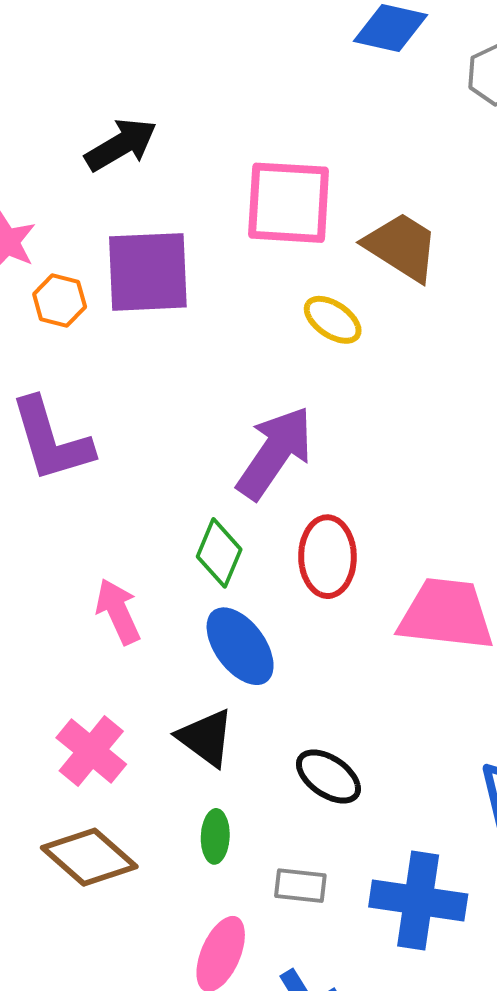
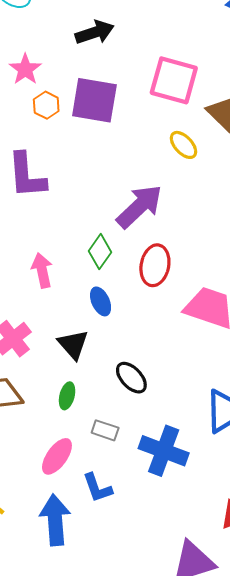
blue ellipse: (240, 646) -> (101, 301), size x0.7

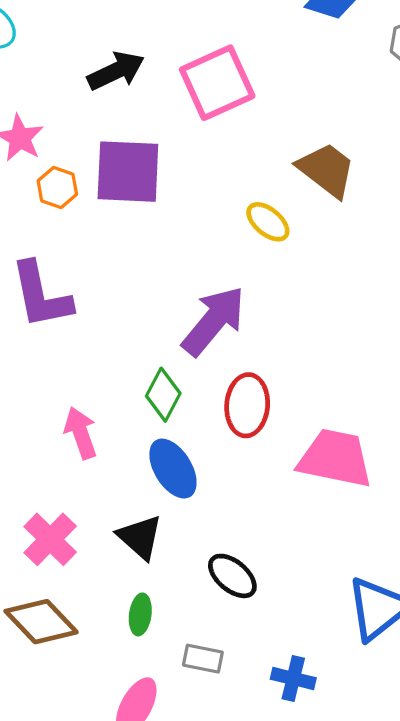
pink square: (174, 80) -> (217, 83), moved, turned -33
blue ellipse: (101, 301) -> (173, 469), size x1.4
blue cross: (164, 451) -> (293, 679), size x0.6

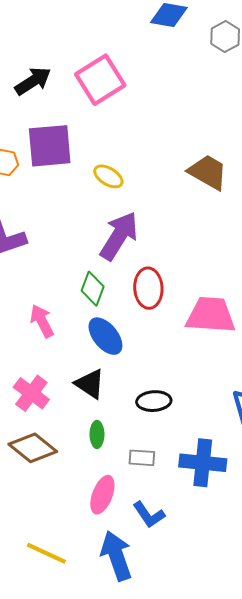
brown trapezoid: (327, 170) -> (208, 172), moved
yellow ellipse: (268, 222) -> (108, 176), moved
black ellipse: (232, 576) -> (154, 401), turned -36
blue cross: (293, 679) -> (203, 463), size x1.6

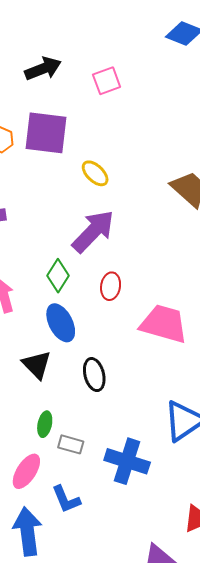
pink square: (100, 80) -> (107, 81), size x0.6
red ellipse: (148, 288) -> (111, 286), size x0.7
black ellipse: (154, 401) -> (94, 375), moved, turned 68
green ellipse: (97, 434) -> (45, 424), moved

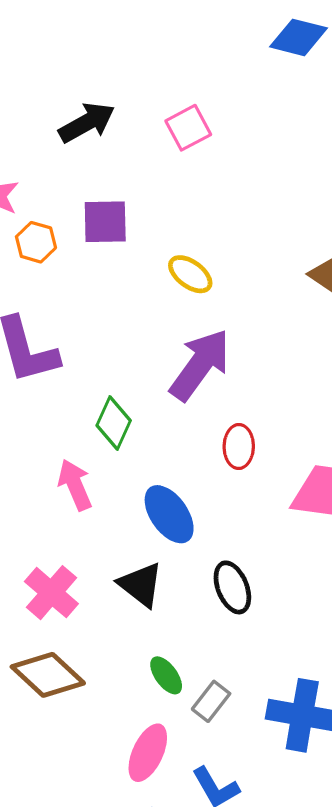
purple square: (46, 133) -> (105, 222), size x0.7
green diamond: (58, 276) -> (114, 423), moved
green ellipse: (45, 424) -> (166, 675), turned -40
gray rectangle: (71, 444) -> (211, 701), turned -60

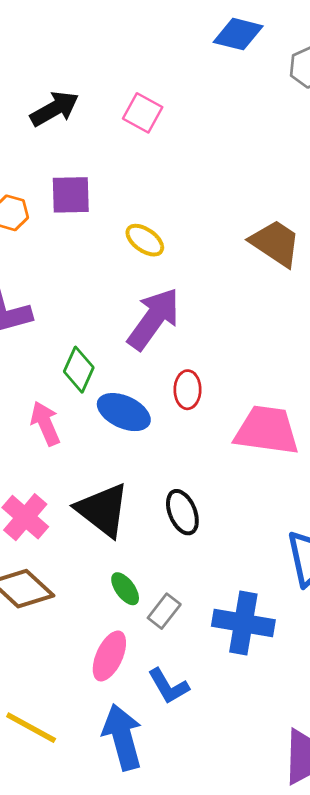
pink square: (188, 128) -> (143, 113), turned -33
blue ellipse: (169, 514) -> (124, 412), moved, turned -30
black triangle: (141, 585) -> (103, 510), size x1.4

